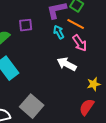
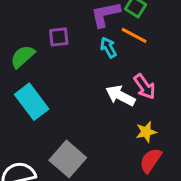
pink arrow: (80, 43) -> (145, 87), moved
yellow star: (94, 84) -> (146, 132), moved

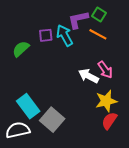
cyan arrow: (108, 47) -> (65, 35), moved, size x1.5
cyan rectangle: (32, 102) -> (28, 106), moved
yellow star: (146, 132) -> (106, 101), size x1.5

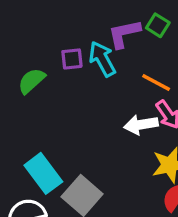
orange line: (98, 34) -> (156, 83), moved
white arrow: (89, 76) -> (141, 125), turned -36

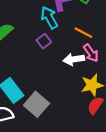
purple square: (72, 59) -> (44, 41), moved, turned -32

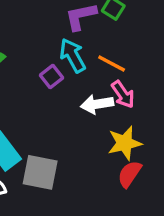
cyan arrow: (49, 18) -> (73, 55), moved
gray square: (36, 104) -> (40, 172), turned -30

